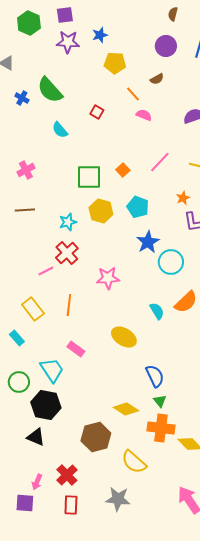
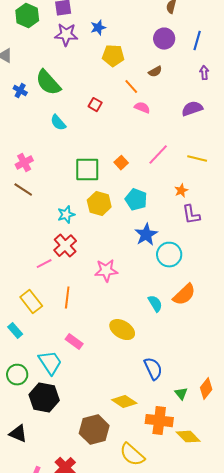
brown line: (25, 210) -> (23, 190), moved, turned 36
green triangle: (160, 401) -> (181, 394), moved
black triangle: (36, 437) -> (18, 434), moved

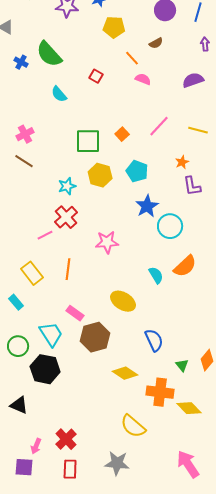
brown hexagon: (94, 430) -> (95, 337), moved

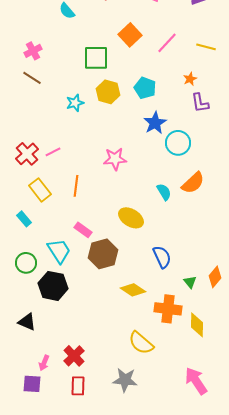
orange square: (122, 134) -> (130, 35), moved, size x1.6
red cross: (66, 217) -> (27, 154), moved
yellow diamond: (189, 408) -> (197, 325), turned 45

